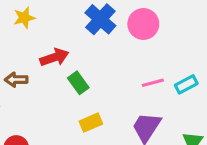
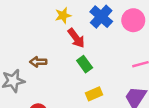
yellow star: (24, 18) -> (63, 15), moved
red arrow: (54, 57) -> (76, 38), moved, turned 72

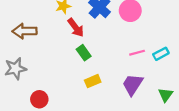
brown arrow: (38, 62) -> (25, 31), moved, size x1.5

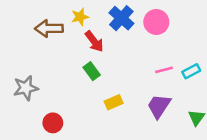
brown arrow: (25, 31) -> (49, 28), moved
green rectangle: (84, 53) -> (92, 71), moved

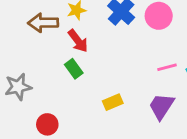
red arrow: (94, 41) -> (78, 41), moved
green rectangle: (92, 71) -> (74, 69), moved

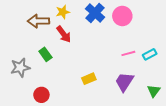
green rectangle: (74, 69) -> (45, 54), moved

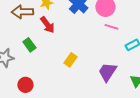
pink line: (128, 53) -> (111, 27), moved, turned 32
yellow rectangle: (89, 79) -> (70, 60), moved, turned -32

